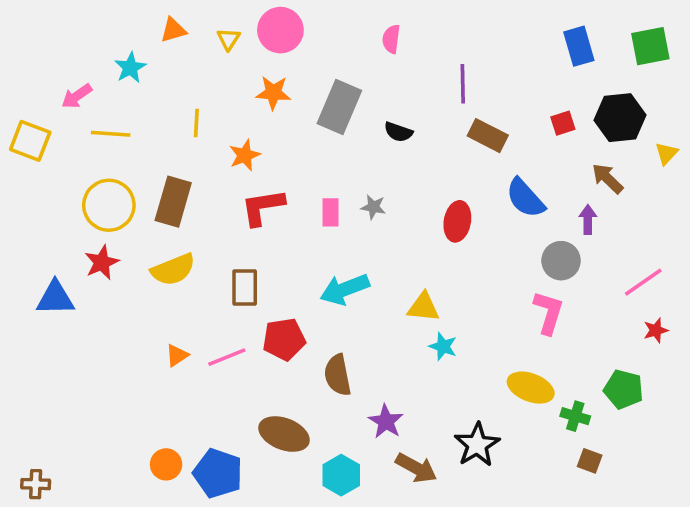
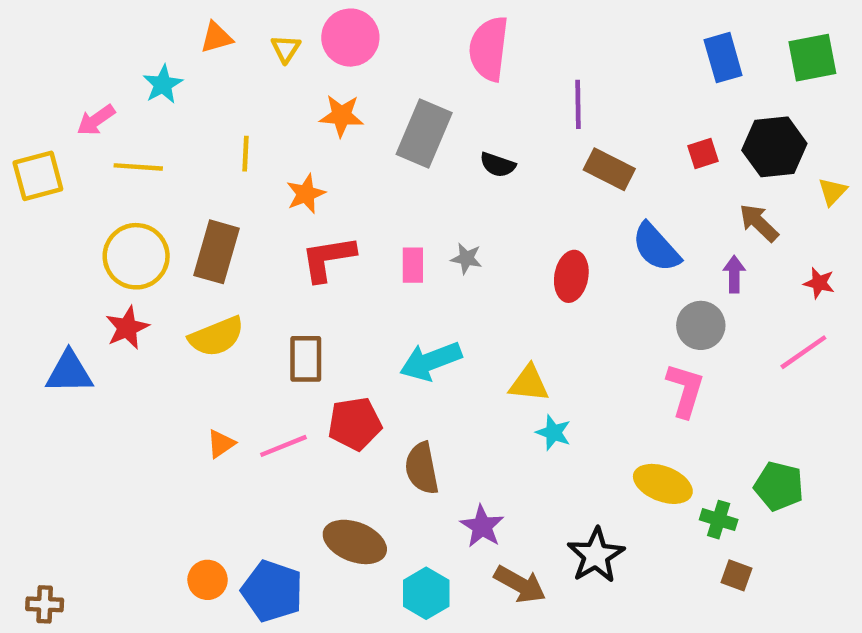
pink semicircle: (391, 39) -> (489, 49), size x1.8
yellow square: (30, 141) -> (38, 176), turned -36
red star: (656, 330) -> (819, 283), moved, turned 30

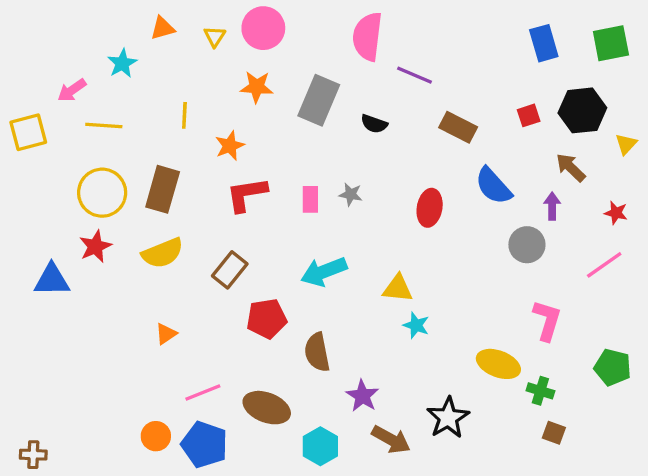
purple line: (578, 104) -> (414, 75), moved, turned -66
brown rectangle: (306, 359) -> (230, 270), turned 39
pink L-shape: (685, 390) -> (547, 320), moved
pink line: (283, 446) -> (203, 392), moved
green pentagon: (779, 486) -> (613, 367), moved

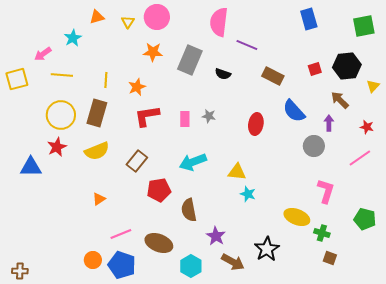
blue rectangle: (544, 43) -> (309, 19), moved
yellow line: (184, 115) -> (106, 80), moved

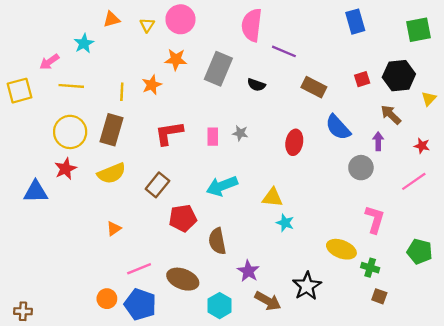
orange star: (137, 87) -> (152, 85), moved

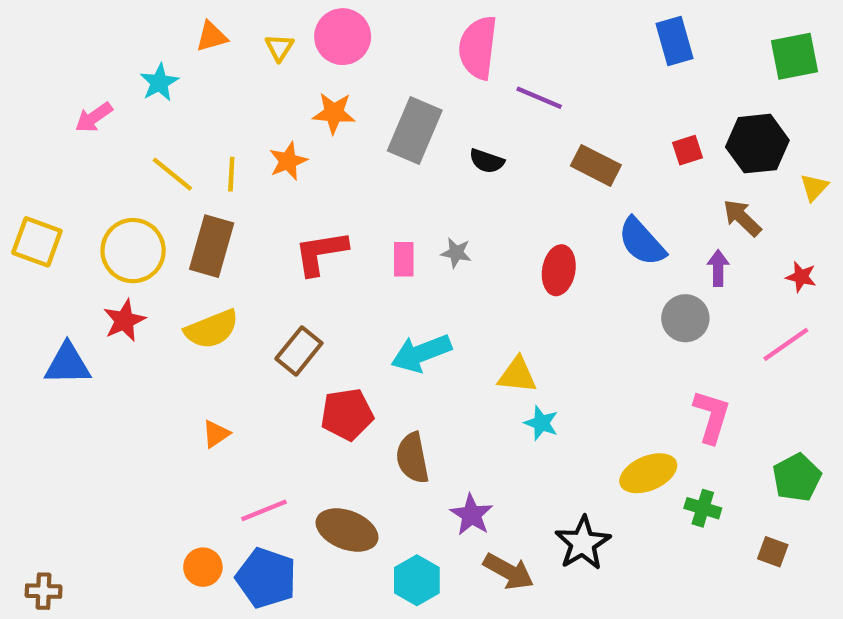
yellow line: (71, 86) -> (172, 174), moved, turned 35
yellow square: (20, 91) -> (37, 242), moved, turned 35
yellow ellipse: (341, 249) -> (648, 473), turned -44
green pentagon: (420, 252) -> (797, 478), turned 30
brown square: (379, 296) -> (773, 552), moved

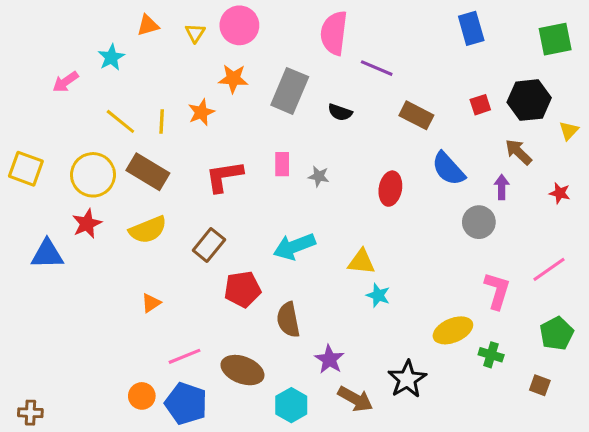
brown rectangle: (212, 246) -> (148, 172), turned -75
pink rectangle: (404, 259) -> (282, 164), moved
pink line: (786, 344) -> (549, 269), moved

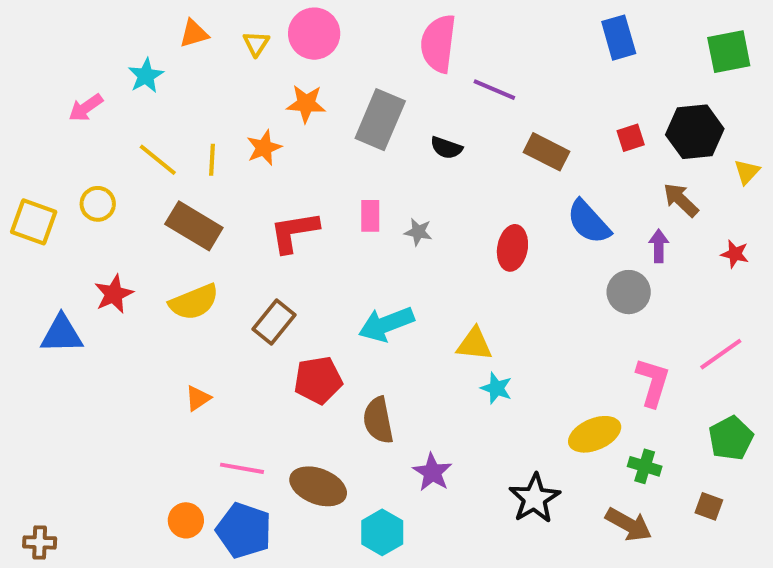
yellow circle: (93, 175) -> (98, 204), moved, size x0.6
pink line: (184, 356) -> (242, 468), turned 32
brown arrow: (355, 399) -> (629, 524), moved

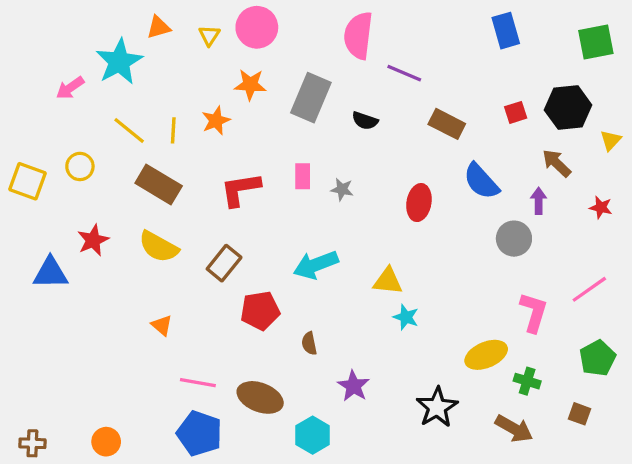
cyan star: (146, 76) -> (119, 62), size x1.6
yellow semicircle: (194, 302) -> (159, 247), turned 51
orange triangle: (198, 398) -> (162, 325), turned -45
brown semicircle: (378, 420) -> (309, 343), size x0.6
orange circle: (186, 520) -> (106, 442), moved

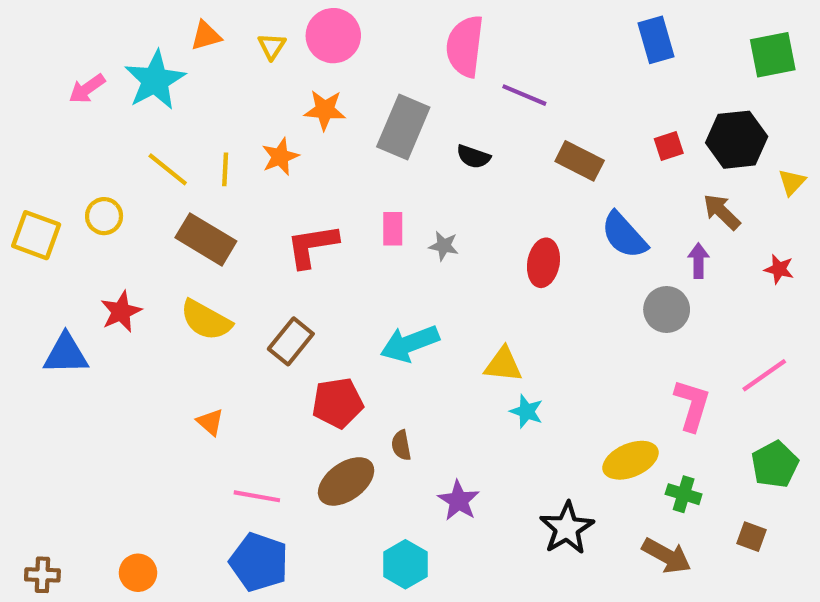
pink arrow: (70, 88) -> (87, 89), moved
brown ellipse: (260, 397) -> (346, 481), moved, turned -57

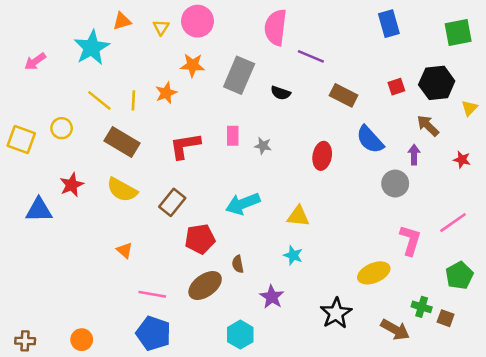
pink arrow: (87, 89) -> (35, 61), moved
cyan star: (526, 411) -> (293, 255), moved
green cross: (684, 494) -> (422, 307), moved

